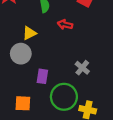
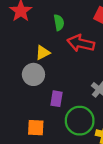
red arrow: (65, 25) -> (81, 43), size x1.6

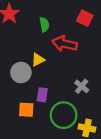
yellow triangle: (43, 53) -> (38, 60), moved
orange square: (36, 128) -> (26, 110), moved

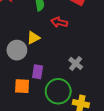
red arrow: (65, 44) -> (59, 22), size x0.7

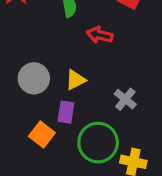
yellow triangle: (33, 38) -> (76, 80), moved
orange square: (22, 86) -> (42, 135), turned 35

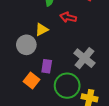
yellow triangle: (76, 80) -> (42, 30), moved
gray cross: (125, 99) -> (84, 58), size x1.5

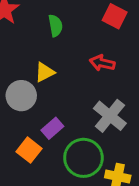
red arrow: (68, 17) -> (102, 63), moved
purple rectangle: (47, 66) -> (52, 128), turned 40

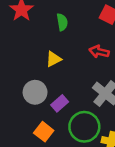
gray circle: (21, 96) -> (35, 92), moved
orange square: (29, 150) -> (44, 132), moved

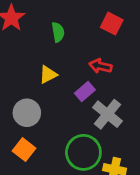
purple rectangle: (60, 103) -> (85, 92), moved
orange square: (44, 132) -> (24, 150), moved

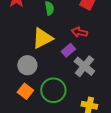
yellow triangle: (48, 75) -> (42, 38), size x1.6
green circle: (83, 152) -> (53, 90), moved

